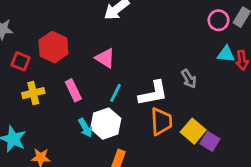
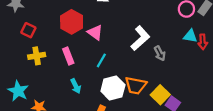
red hexagon: (53, 47) -> (72, 22), moved
white L-shape: (153, 93) -> (140, 38), moved, turned -35
orange trapezoid: (161, 122) -> (136, 85), turned 100
white hexagon: (106, 124) -> (113, 88), moved

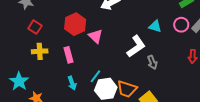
cyan triangle: (190, 36) -> (155, 26), moved
cyan line: (101, 60) -> (95, 76), moved

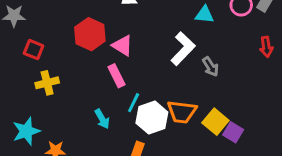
pink rectangle: (69, 55) -> (116, 76), moved
cyan star: (19, 81) -> (26, 131), turned 30

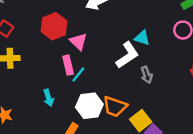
cyan triangle: (204, 15) -> (142, 38), moved
cyan line: (134, 103) -> (78, 74), moved

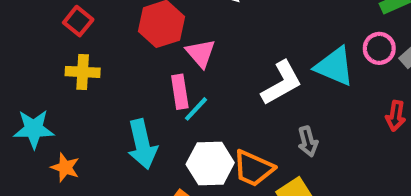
cyan triangle: (142, 38) -> (335, 66), moved, size x1.5
gray arrow: (147, 75) -> (308, 142), moved
cyan arrow: (48, 98) -> (142, 144), size x1.6

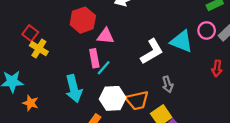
red square: (78, 21) -> (30, 33), moved
pink triangle: (201, 53) -> (105, 36), turned -42
yellow cross: (83, 72) -> (39, 49), turned 30
orange trapezoid: (253, 168) -> (137, 100), turned -35

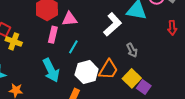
pink rectangle: (94, 58) -> (53, 35), moved, turned 35
orange trapezoid: (137, 100) -> (108, 70), turned -35

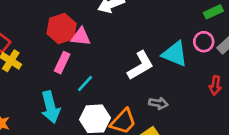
pink triangle: (69, 19) -> (81, 37), moved
gray arrow: (132, 50) -> (158, 103), turned -64

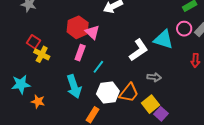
pink triangle: (81, 37) -> (92, 32), turned 42

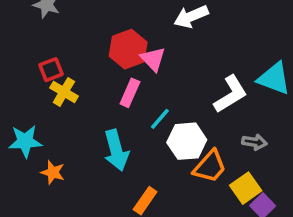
red square: (33, 42) -> (51, 70), turned 32
white hexagon: (108, 93) -> (187, 141), moved

